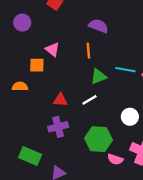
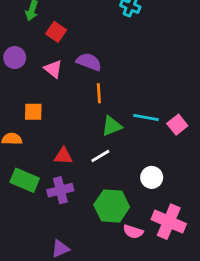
purple semicircle: (98, 26) -> (89, 62), moved
pink triangle: (53, 49) -> (53, 69), moved
green rectangle: (30, 156) -> (25, 180), moved

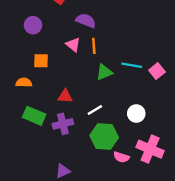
purple circle: (15, 58) -> (33, 25), moved
pink triangle: (53, 69) -> (73, 45), moved
white line: (100, 156) -> (95, 110), moved

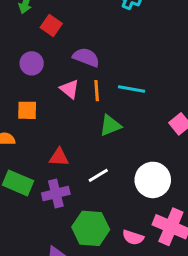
purple circle: (33, 25) -> (32, 63), moved
cyan line: (132, 65) -> (132, 89), moved
white circle: (136, 114) -> (153, 180), size x1.5
green hexagon: (104, 136) -> (91, 228), moved

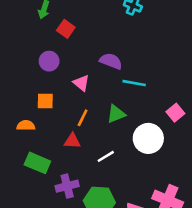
purple semicircle: (86, 57) -> (111, 61), moved
orange line: (97, 91) -> (83, 118), moved, turned 30
white circle: (153, 180) -> (148, 138), moved
purple cross: (56, 194) -> (67, 186), moved

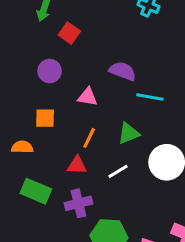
pink triangle: (81, 83) -> (88, 97), turned -30
white line: (106, 156) -> (118, 171), moved
purple cross: (67, 186) -> (78, 203), moved

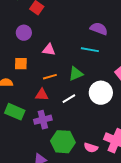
purple semicircle: (123, 71) -> (99, 29), moved
orange line: (89, 138) -> (50, 77), turned 48

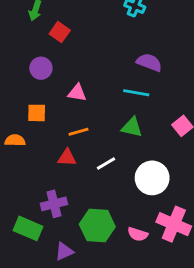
green triangle: (76, 74) -> (132, 127), moved, turned 35
white circle: (101, 93) -> (152, 178), moved
green rectangle: (15, 112) -> (28, 228), moved
purple cross: (43, 120) -> (54, 204), moved

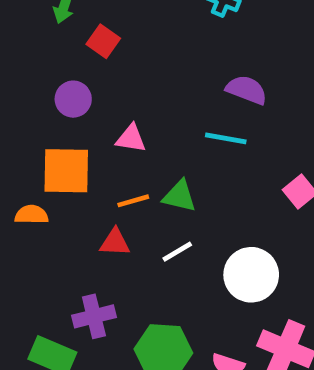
orange square: (37, 113) -> (66, 171), size x1.6
green triangle: (132, 127) -> (180, 196), moved

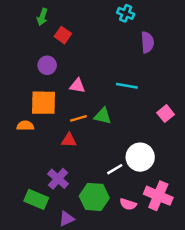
purple semicircle: (247, 90) -> (147, 42), moved, turned 65
white line: (177, 252) -> (115, 169), moved
purple cross: (94, 316) -> (58, 179), turned -35

